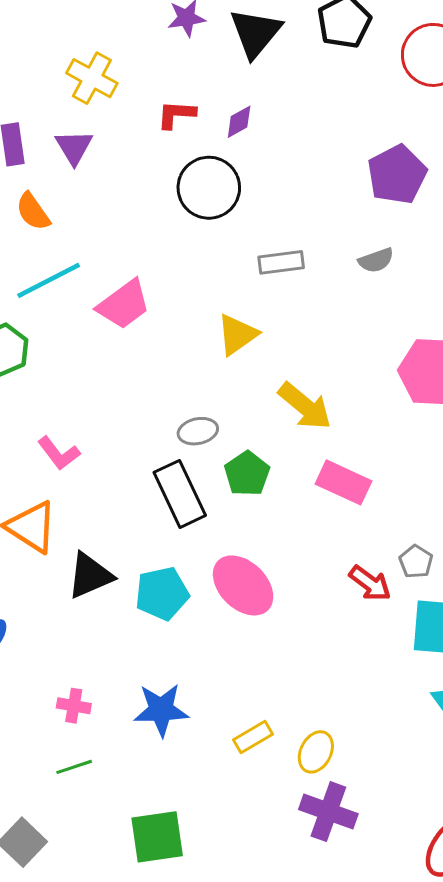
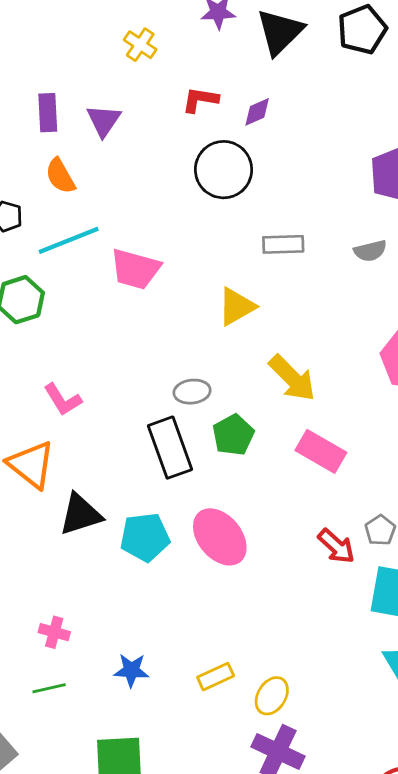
yellow cross: (92, 78) -> (140, 45), moved, size x0.7
pink trapezoid: (124, 304) -> (135, 269), turned 46
blue star: (161, 710) -> (131, 670), moved, size x0.7

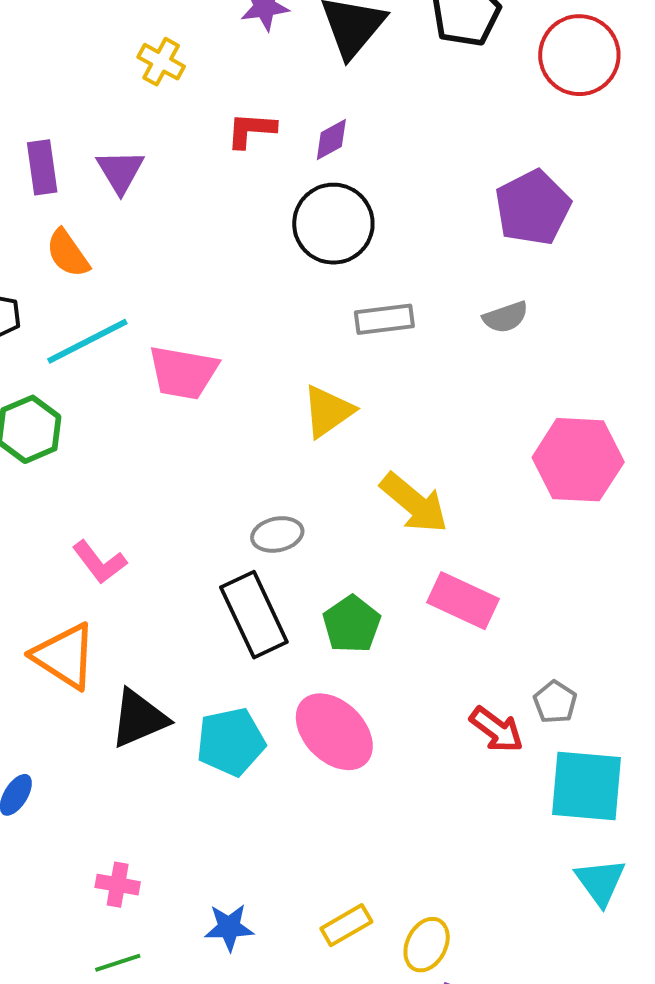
black circle: (224, 170) -> (333, 224), moved
green pentagon: (233, 435) -> (352, 624), moved

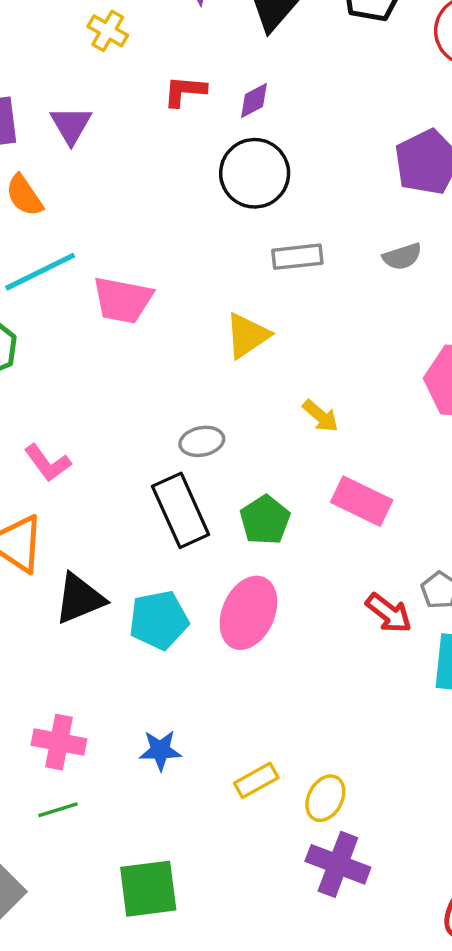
yellow arrow: (414, 503) -> (321, 416), size x0.6
pink ellipse: (334, 732) -> (248, 613), turned 68
pink cross: (118, 885) -> (59, 742), size x1.4
blue star: (229, 927) -> (160, 750), moved

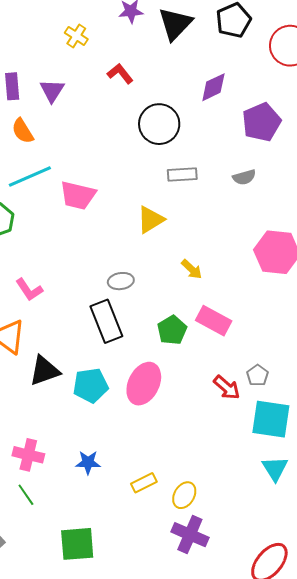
red L-shape: (185, 91) -> (120, 74), turned 44
purple diamond: (254, 101) -> (213, 87), moved, size x1.4
green pentagon: (265, 520) -> (172, 330), moved
green line: (58, 810) -> (26, 495), turned 70

